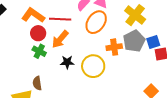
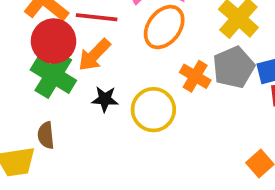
red circle: (38, 33) -> (54, 41), size x1.5
orange cross: (114, 47) -> (195, 76), turned 35
green cross: (39, 51) -> (53, 75), size x1.6

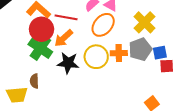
orange cross: (195, 76) -> (119, 53), turned -35
black star: (105, 99) -> (68, 63), size x1.5
yellow circle: (153, 110) -> (96, 57), moved

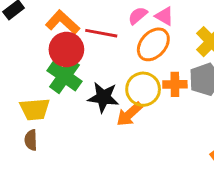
orange arrow: (64, 38) -> (129, 114), moved
brown semicircle: (34, 81) -> (31, 140), moved
yellow trapezoid: (17, 95) -> (35, 109), moved

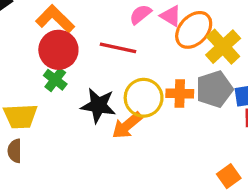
red line: (101, 33) -> (118, 48), moved
orange ellipse: (153, 44) -> (194, 30), moved
green cross: (64, 76) -> (55, 80), size x0.6

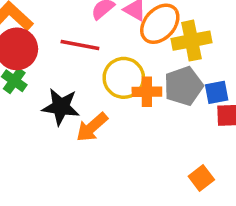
yellow cross: (223, 47) -> (191, 41), turned 33
yellow circle: (144, 98) -> (124, 78), moved

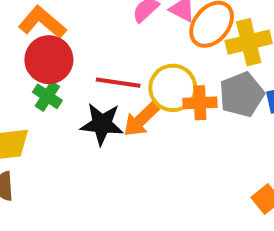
red line: (80, 45) -> (118, 83), moved
orange arrow: (92, 127) -> (141, 120), moved

